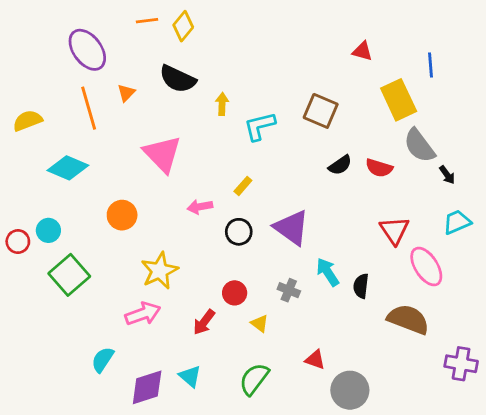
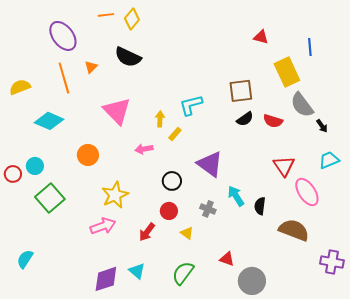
yellow arrow: (222, 104) -> (160, 119), moved
brown square: (321, 111) -> (241, 91), moved, turned -30
cyan L-shape: (260, 126) -> (191, 105), moved
black circle: (239, 232) -> (172, 181), moved
cyan semicircle: (103, 360) -> (25, 259), moved

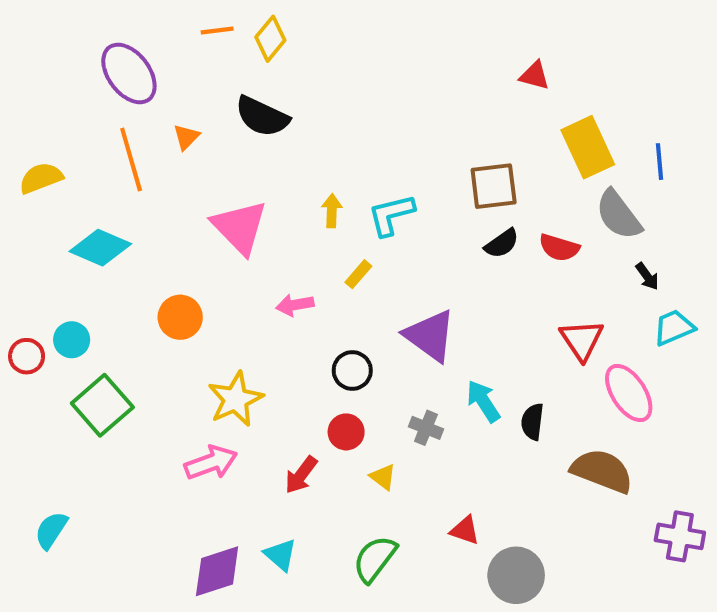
blue line: (310, 47) -> (659, 162), moved
yellow arrow: (160, 119) -> (332, 211), moved
black arrow: (322, 126) -> (647, 276), moved

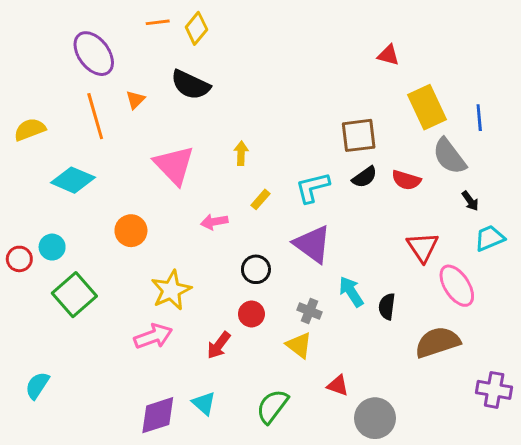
cyan L-shape: (391, 215) -> (312, 187), moved
brown semicircle: (602, 471) -> (437, 342), turned -39
yellow triangle: (383, 477) -> (299, 345), moved, size x1.4

